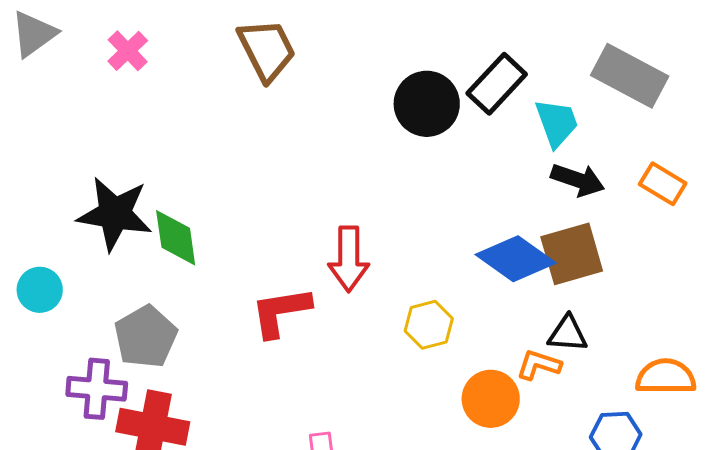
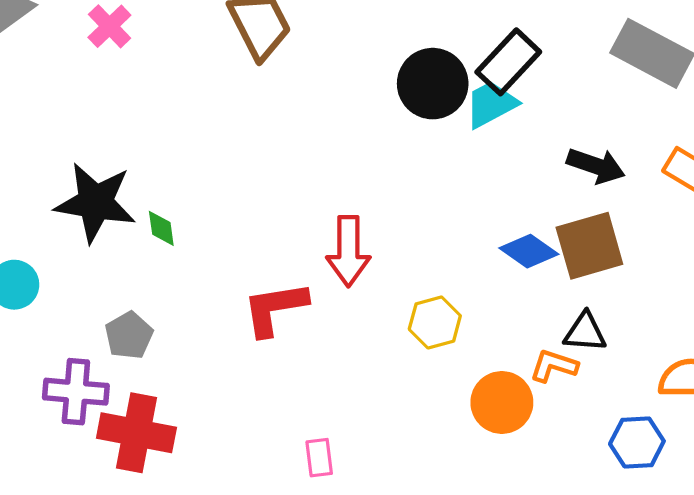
cyan trapezoid: (557, 123) -> (491, 104), moved, turned -98
green diamond: (176, 238) -> (161, 228), size x0.6
blue diamond: (516, 259) -> (529, 251), size x0.7
gray pentagon: (146, 337) -> (129, 335), size x0.7

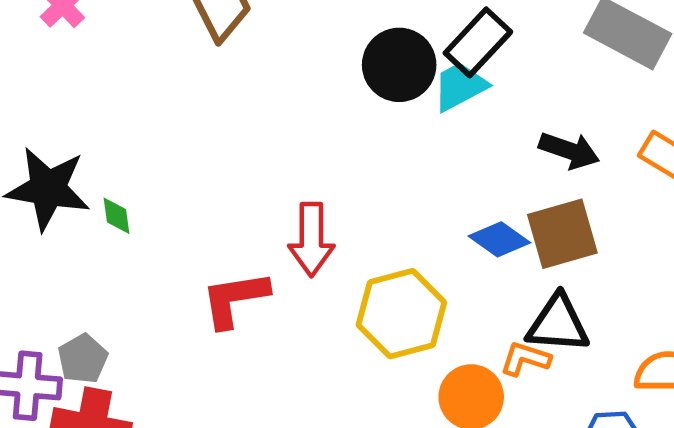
yellow hexagon: (435, 322) -> (401, 314), size x1.6
black triangle: (585, 332) -> (558, 324), size x1.4
gray pentagon: (129, 335) -> (83, 359), moved

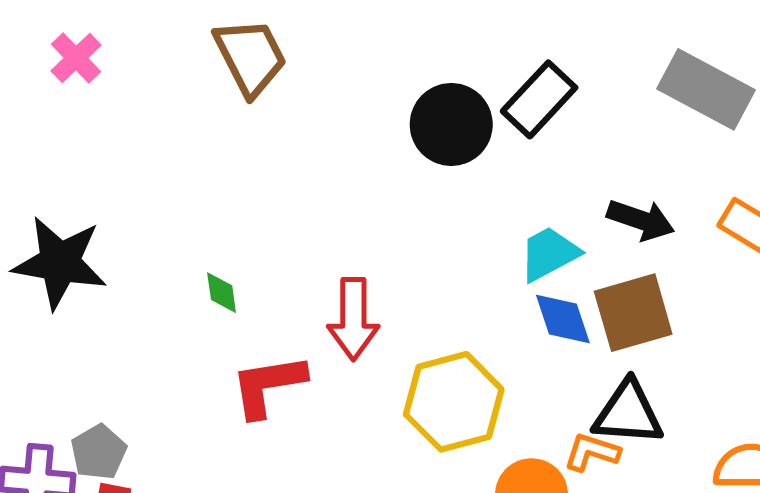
cyan trapezoid: (460, 86) -> (549, 254), moved
green diamond: (117, 216) -> (222, 293), moved
blue diamond: (499, 239) -> (563, 319), turned 36

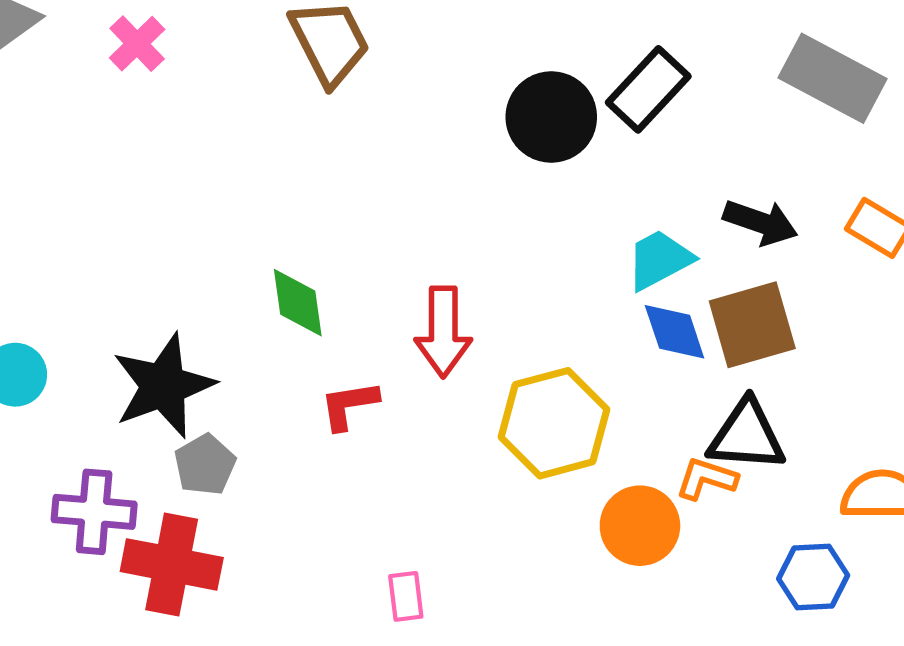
black star: (60, 263) -> (163, 386), moved, turned -30
green diamond: (222, 293) -> (298, 303), size x1.5
red L-shape: (268, 386) -> (349, 405), size x0.7
gray pentagon: (99, 452) -> (205, 465), moved

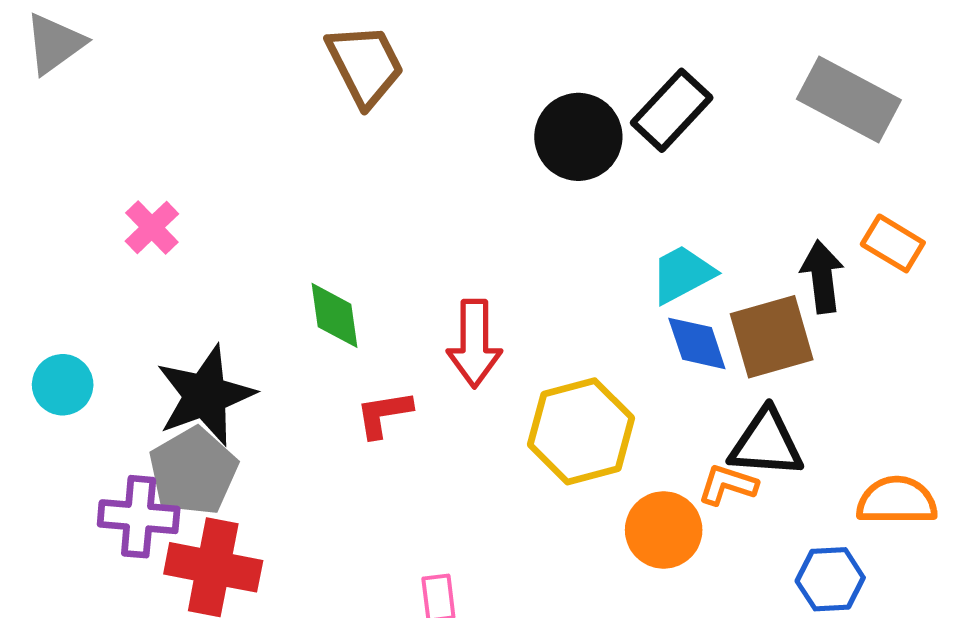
pink cross: (137, 44) -> (152, 227), moved
black arrow: (760, 222) -> (822, 277), moved, turned -116
gray pentagon: (205, 465) -> (193, 471), moved, size x1.5

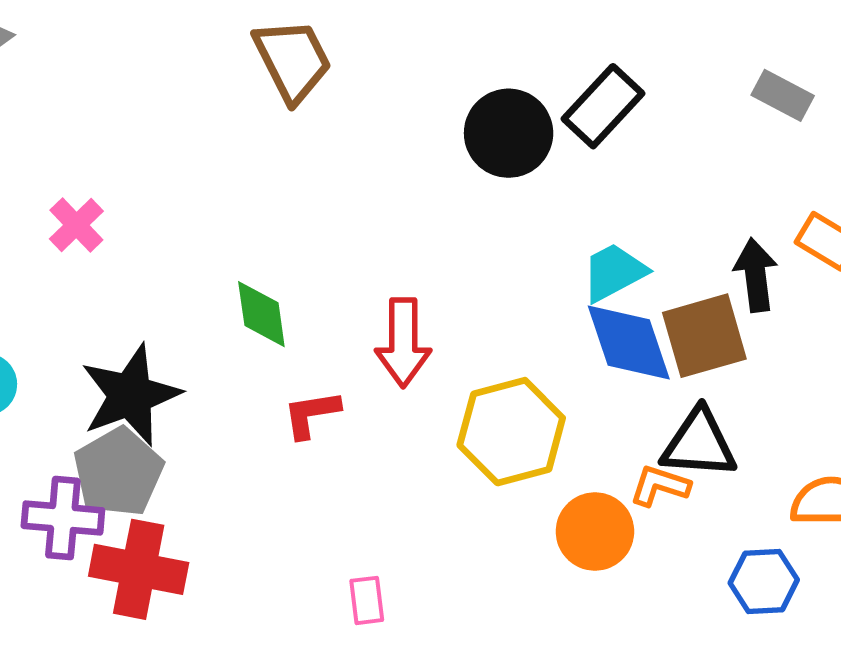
gray rectangle: (849, 100) -> (783, 95), size x0.6
blue diamond: (697, 343) -> (629, 342), size x1.4

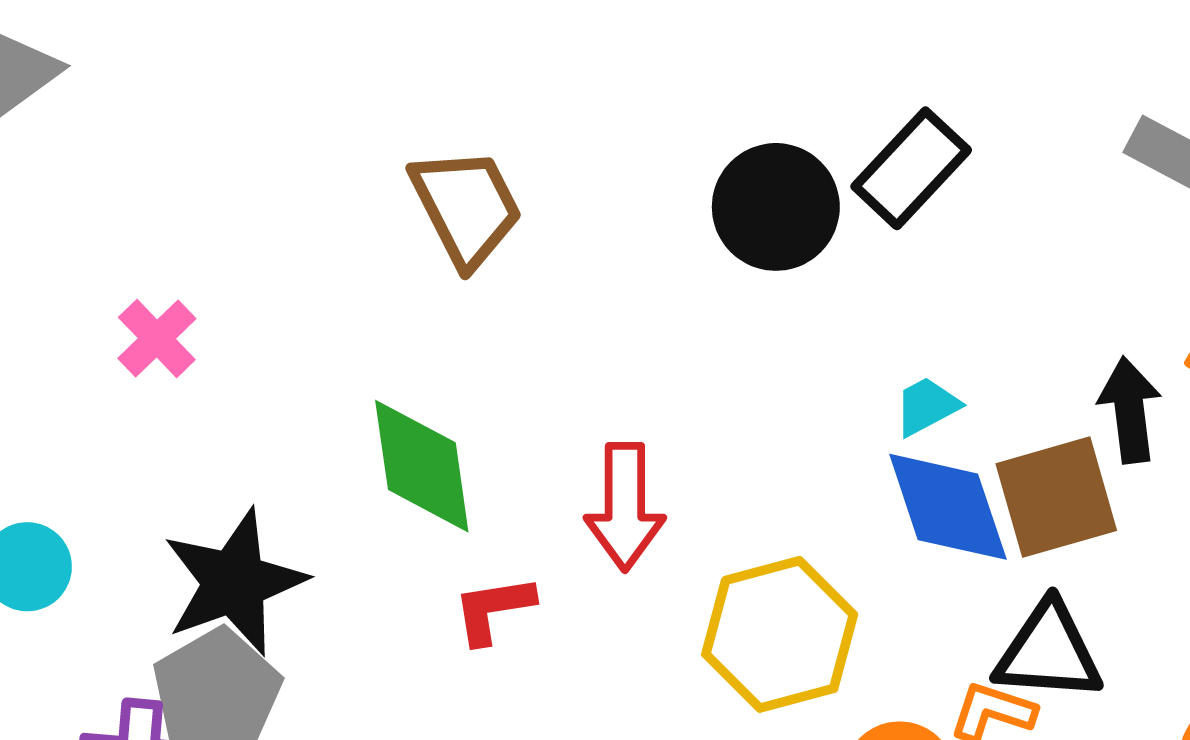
brown trapezoid: (292, 60) -> (466, 207), moved
cyan trapezoid: (614, 272) -> (927, 406), size x0.7
green diamond: (261, 314) -> (422, 466), size x1.4

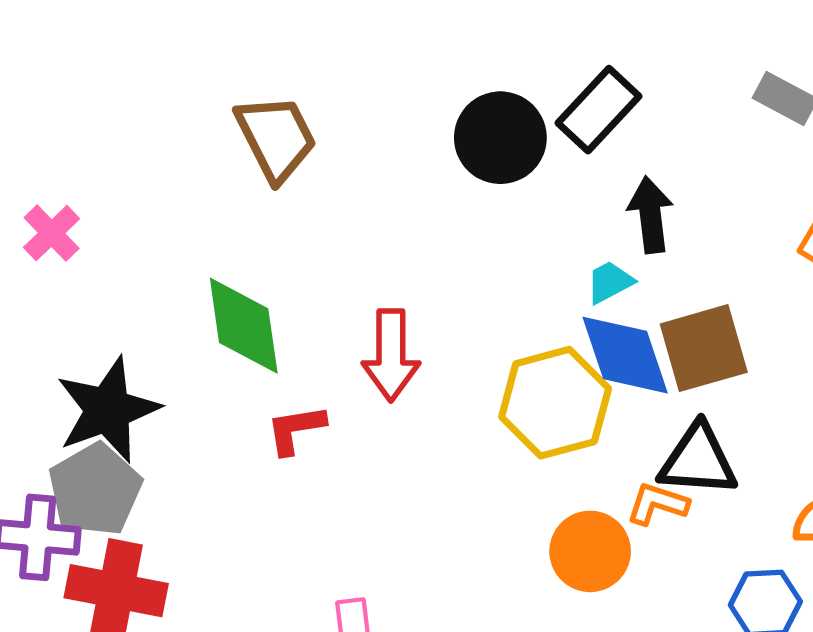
black arrow: (1130, 410) -> (650, 215), moved
yellow hexagon: (780, 634) -> (555, 403), moved

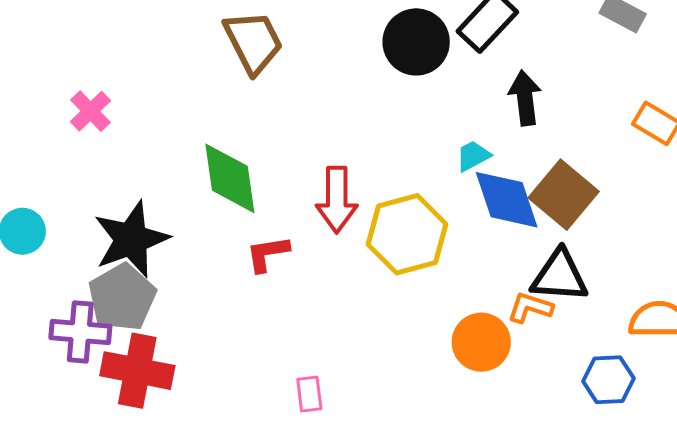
cyan trapezoid: (610, 282) -> (473, 156), moved
brown square: (704, 348) -> (564, 195), turned -34
yellow hexagon: (555, 403) -> (407, 234), moved

